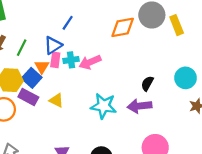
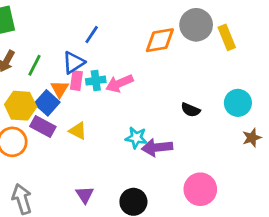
black semicircle: (147, 83) -> (191, 110), turned -96
cyan star: (104, 106) -> (136, 138), size x0.7
purple arrow: (139, 106) -> (157, 147), moved

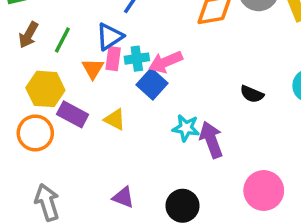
blue square: (47, 103) -> (152, 84), moved
purple arrow: (157, 147) -> (211, 140), turned 76
purple triangle: (85, 195) -> (123, 197), turned -36

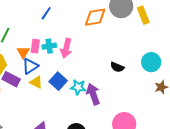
blue triangle: (110, 37) -> (30, 66), moved
pink arrow: (166, 62) -> (66, 48), turned -54
blue square: (152, 84) -> (58, 81), moved

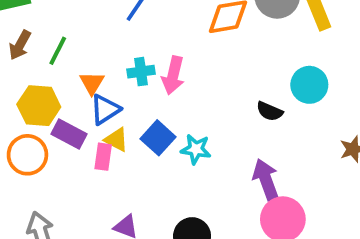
pink rectangle: (35, 46) -> (103, 157), moved
cyan circle: (151, 62) -> (309, 85), moved
purple arrow: (93, 94) -> (266, 179), moved

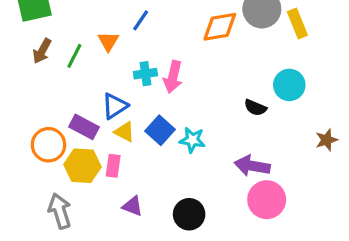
orange triangle: (92, 83) -> (108, 41), moved
yellow hexagon: (39, 106) -> (82, 166), moved
pink rectangle: (103, 157) -> (113, 166), moved
purple arrow: (266, 179) -> (252, 166), turned -60

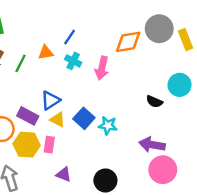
orange triangle: (108, 41) -> (46, 53), turned 49
cyan cross: (145, 74) -> (73, 61), moved, turned 35
pink arrow: (173, 77) -> (102, 68), moved

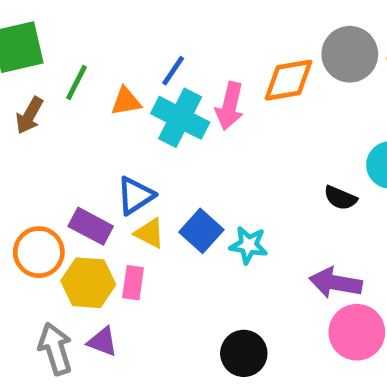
cyan cross: (73, 61) -> (180, 118), size x1.6
green line: (21, 63) -> (77, 82), moved
pink arrow: (102, 68) -> (230, 106), moved
purple triangle: (64, 174) -> (102, 342), moved

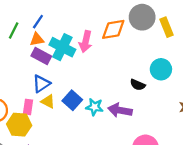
blue line: (173, 71) -> (38, 22), moved
purple rectangle: (91, 226) -> (41, 56), moved
pink rectangle: (133, 283) -> (28, 107), moved
purple arrow: (336, 283) -> (120, 110), moved

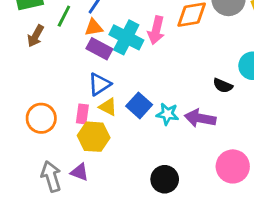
yellow hexagon: (19, 125) -> (94, 137), moved

